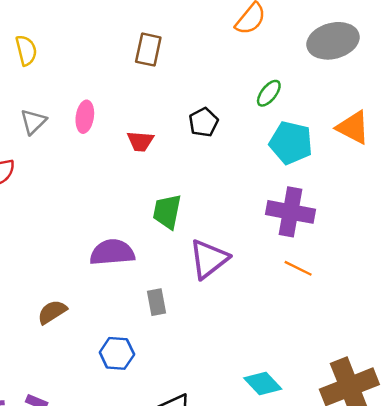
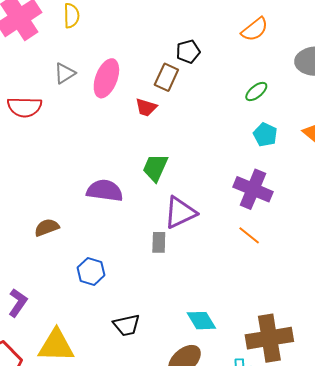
brown rectangle: (148, 50) -> (166, 77), moved
pink ellipse: (85, 117) -> (106, 78), size x1.5
black pentagon: (204, 122) -> (188, 52), moved
cyan pentagon: (291, 143) -> (265, 135), size x0.7
gray rectangle: (157, 302) -> (159, 242), moved

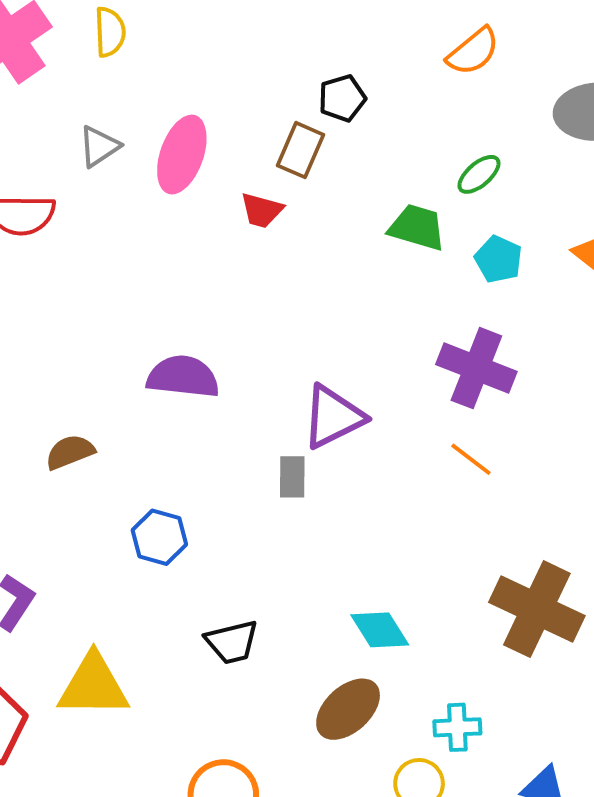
green trapezoid: (155, 168) -> (417, 227), moved, turned 84
brown cross: (269, 338) -> (537, 609), moved, turned 36

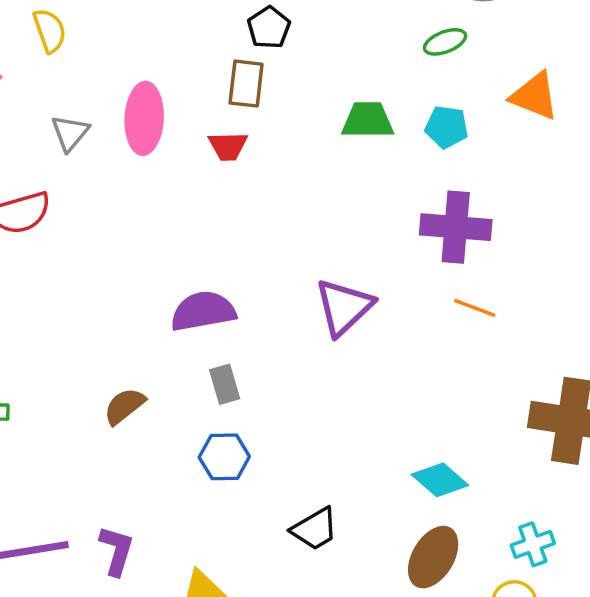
green ellipse: (479, 174) -> (445, 42), moved, turned 36
gray rectangle: (292, 477) -> (225, 384), moved

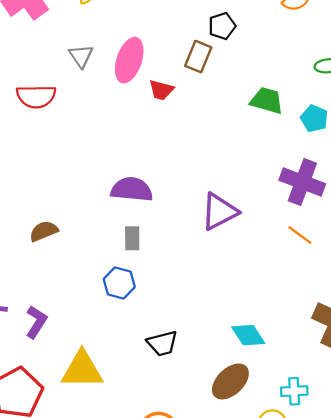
gray triangle: (70, 133) -> (81, 56), turned -30
red trapezoid: (228, 146) -> (161, 90), moved
brown semicircle: (124, 406) -> (44, 231), moved

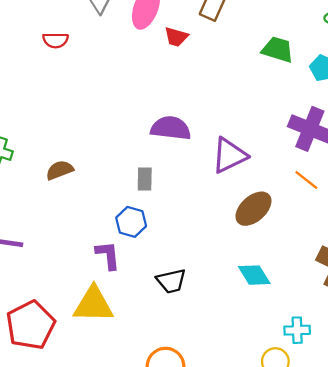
red semicircle: (36, 96) -> (55, 40), size x0.7
purple semicircle: (132, 189) -> (171, 128), moved
purple L-shape: (36, 322) -> (108, 255), moved, turned -40
brown ellipse: (230, 381) -> (253, 209), moved

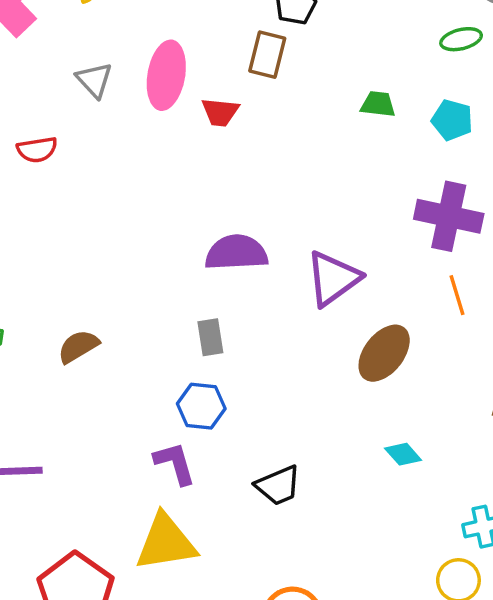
green trapezoid: (278, 50) -> (378, 104), size x0.7
orange line: (306, 180) -> (457, 295), turned 45
cyan diamond: (254, 275) -> (403, 454), size x0.7

